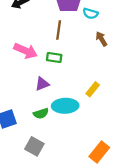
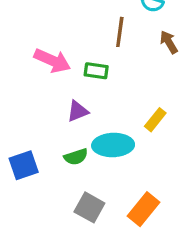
brown line: (59, 30) -> (120, 32), moved
gray square: (34, 146) -> (89, 207), moved
orange rectangle: (99, 152) -> (143, 209), moved

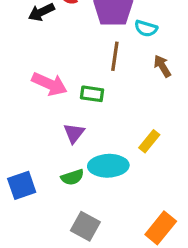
purple triangle: (78, 111) -> (74, 133), turned -30
orange rectangle: (143, 209) -> (161, 228), moved

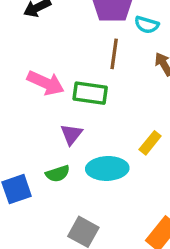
green rectangle: (92, 94) -> (90, 93), size x1.4
green semicircle: (72, 177) -> (58, 174), moved

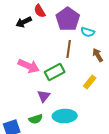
green rectangle: (90, 93) -> (55, 72), turned -36
yellow rectangle: (150, 143) -> (90, 82), moved

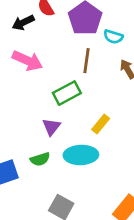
pink arrow: (29, 66) -> (27, 61), moved
yellow rectangle: (90, 82) -> (101, 124), moved

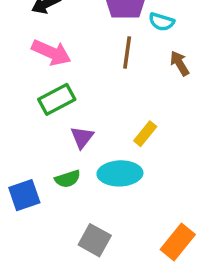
green rectangle: (67, 93) -> (57, 99), moved

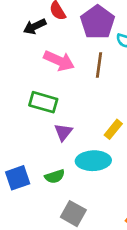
pink arrow: (51, 52) -> (59, 61), moved
green rectangle: (57, 99) -> (43, 102), turned 44
green semicircle: (68, 179) -> (55, 176), moved

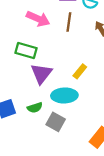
purple triangle: (63, 132) -> (41, 74), size x1.5
gray square: (73, 214) -> (56, 122), moved

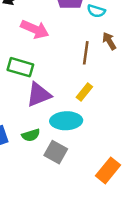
brown line: (69, 22) -> (86, 53), moved
purple triangle: (41, 74) -> (39, 95), turned 30

